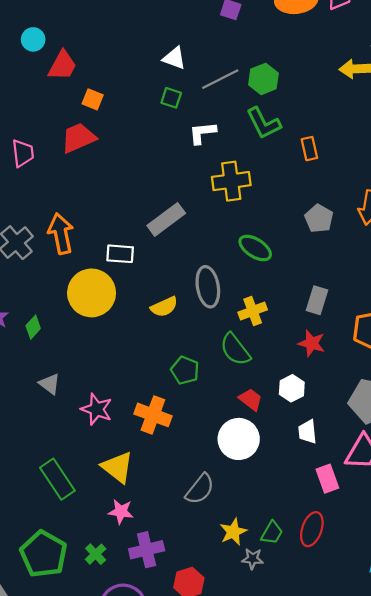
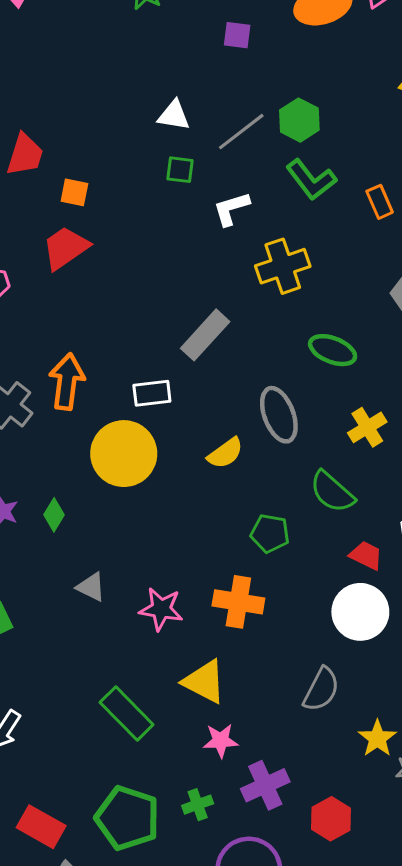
orange arrow: (61, 234) -> (67, 382), turned 30
yellow cross: (253, 311) -> (367, 427), moved
green cross: (96, 554) -> (198, 805), turned 35

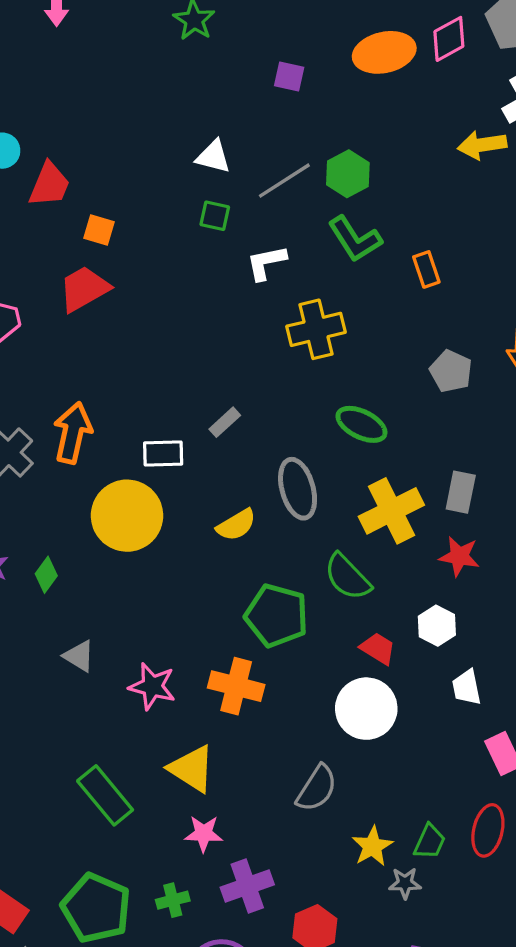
gray rectangle: (205, 335) -> (225, 422), moved, size x0.6
yellow cross: (367, 427) -> (391, 511), size x1.5
green pentagon: (270, 533) -> (277, 615), size x1.5

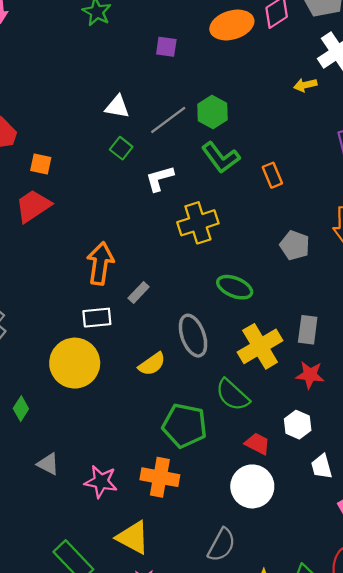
yellow arrow: (482, 145) -> (305, 85), size x0.7
green square: (215, 216) -> (121, 148), turned 30
orange arrow: (73, 433) -> (100, 263), moved

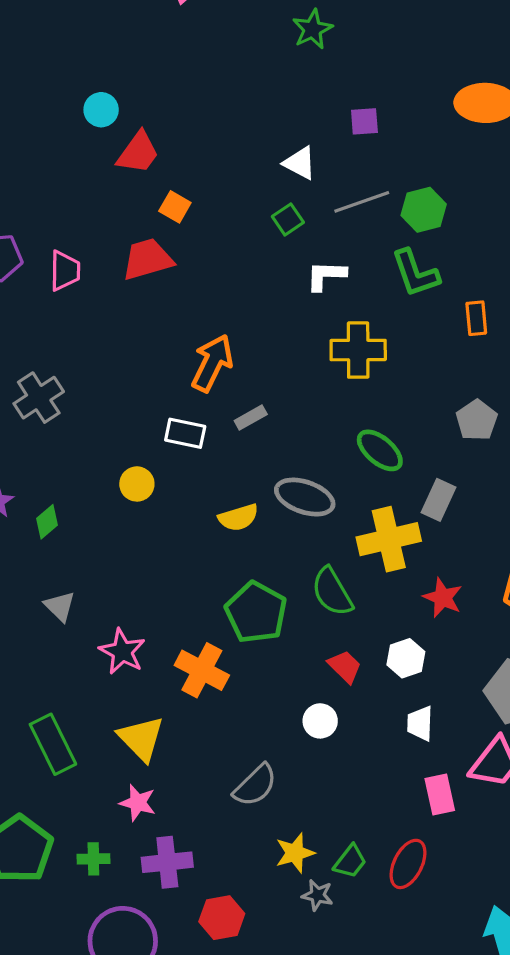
purple square: (166, 47) -> (364, 121), moved, turned -30
gray rectangle: (308, 330) -> (438, 500), moved
gray ellipse: (193, 336) -> (305, 497), turned -69
yellow circle: (75, 363) -> (137, 484), size x0.5
white circle: (252, 486) -> (320, 721), size x0.6

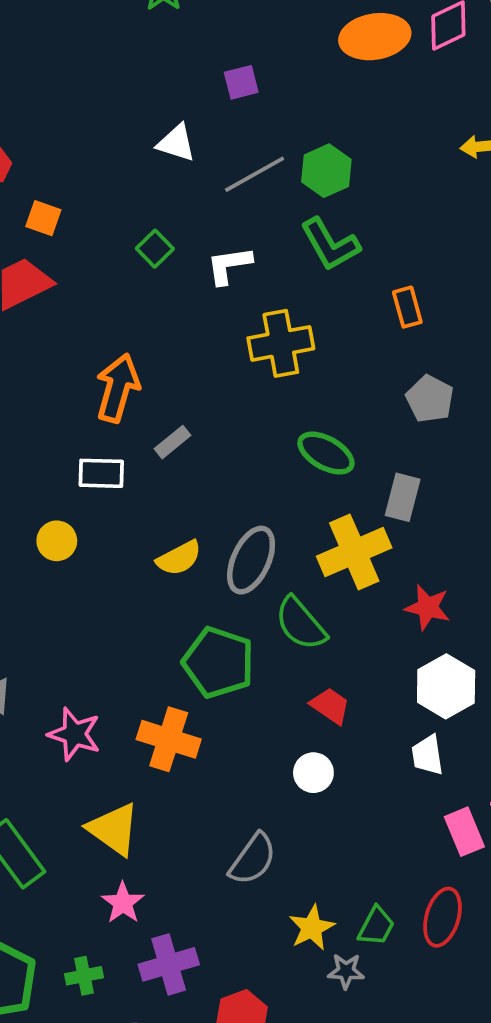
green square: (288, 219) -> (155, 249), moved
orange rectangle: (476, 318) -> (407, 307), moved
gray ellipse: (305, 497) -> (251, 560), moved, turned -74
white hexagon: (406, 658) -> (446, 686), moved, size x1.4
pink star: (138, 803) -> (123, 903), turned 30

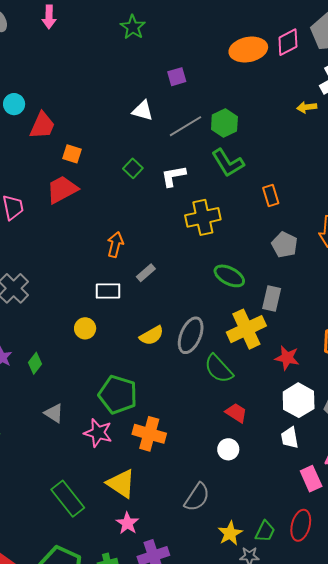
orange arrow: (118, 388) -> (115, 244), size x0.7
green pentagon: (218, 662) -> (118, 395), moved

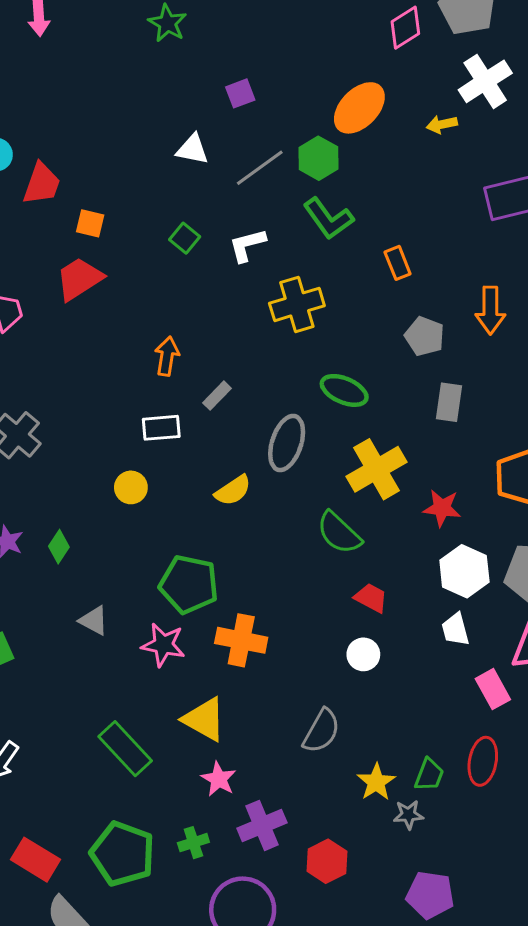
orange ellipse: (248, 50) -> (359, 108), moved, turned -30
gray rectangle: (272, 299) -> (449, 402), moved
gray ellipse: (191, 335) -> (287, 443), moved

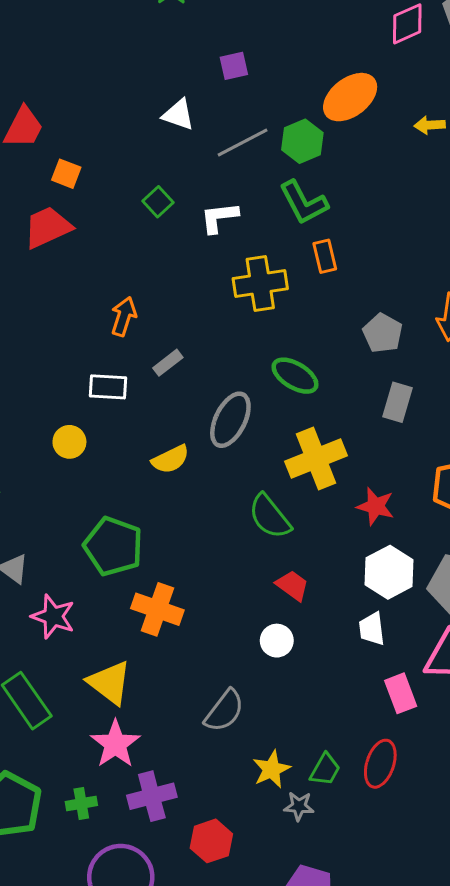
orange rectangle: (398, 263) -> (325, 256), moved
pink star: (163, 645) -> (53, 616), moved
pink star: (219, 779) -> (115, 744), size x1.4

